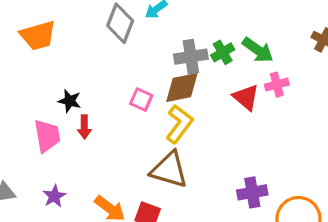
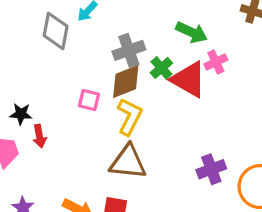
green cross: (223, 52) -> (161, 68), moved
red triangle: (246, 97) -> (189, 80), size x1.4

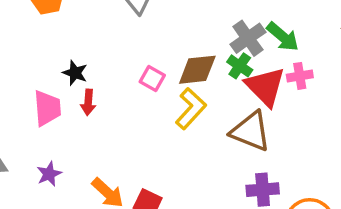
gray cross: (129, 50) -> (248, 38), moved, turned -32
green cross: (161, 68) -> (240, 66), turned -30
brown triangle: (128, 162) -> (251, 131), moved

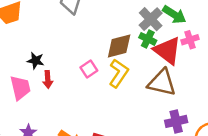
pink square: (152, 78) -> (89, 69), moved, turned 35

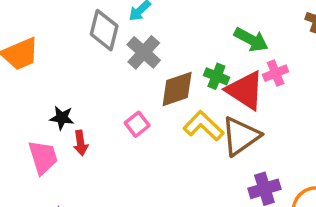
gray cross: (151, 19) -> (144, 52), moved
yellow L-shape: (119, 73) -> (203, 126), moved, turned -76
brown triangle: (162, 83) -> (241, 136), turned -44

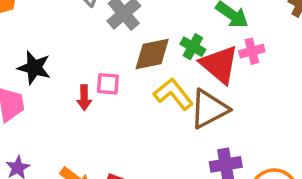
black star: (62, 118) -> (34, 68), size x1.4
pink square: (137, 124) -> (108, 84), turned 35
red arrow: (81, 143) -> (84, 98), moved

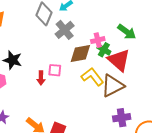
pink cross: (252, 51) -> (98, 40), moved

